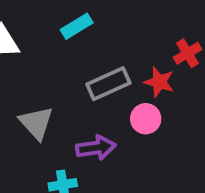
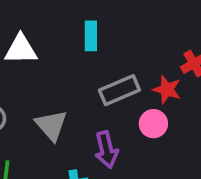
cyan rectangle: (77, 26) -> (91, 36), turned -60
purple arrow: (96, 148) -> (106, 150), turned 84

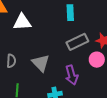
cyan rectangle: (91, 36) -> (70, 13), moved

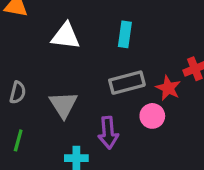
white triangle: (22, 22) -> (66, 36), moved

